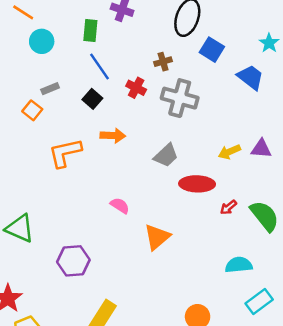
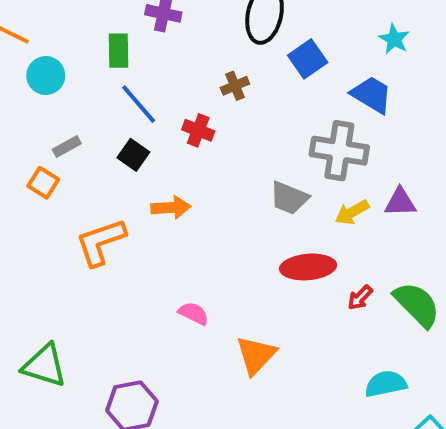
blue square: (212, 50) -> (308, 59), turned 30
gray cross: (180, 98) -> (339, 151), moved
gray trapezoid: (166, 155) -> (289, 198), moved, turned 72

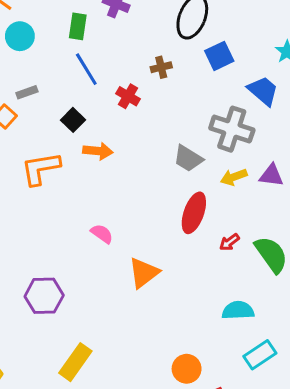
black square: (133, 155) -> (73, 120), moved
red ellipse: (308, 267) -> (194, 213), turned -75

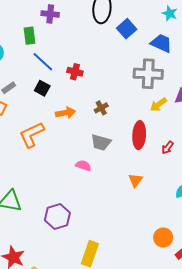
brown cross: (161, 67) -> (101, 108), moved
black square: (73, 120) -> (42, 88), moved
gray trapezoid: (188, 158) -> (101, 142), moved
orange triangle: (144, 273) -> (135, 180), moved, size x0.7

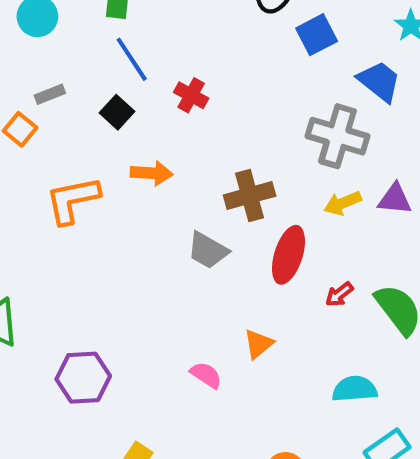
brown cross: (101, 108) -> (250, 196), moved, size x1.6
pink semicircle: (83, 166) -> (206, 375), moved

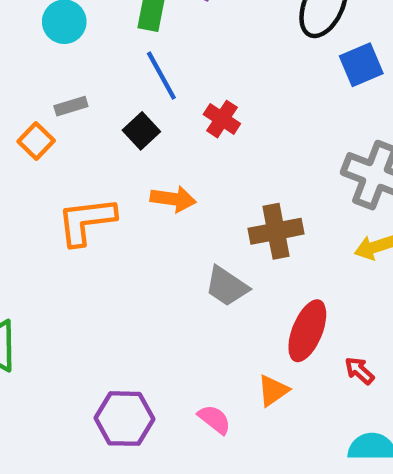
red ellipse: (288, 255) -> (307, 331), moved
red arrow: (339, 294) -> (359, 371), moved, turned 76
purple hexagon: (83, 378) -> (124, 419), moved

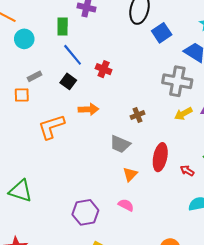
orange square: (36, 141) -> (22, 95), turned -35
brown cross: (276, 231) -> (138, 115), size x0.6
orange triangle: (273, 391) -> (130, 174), moved

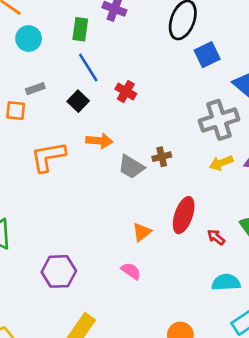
gray cross: (177, 81) -> (219, 120), turned -36
gray trapezoid: (120, 144) -> (131, 167), moved
purple hexagon: (85, 212) -> (59, 271), moved

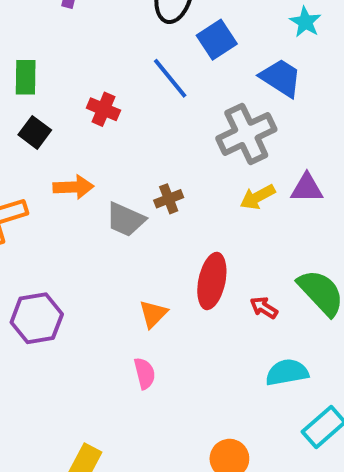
green rectangle: (80, 29) -> (26, 77), moved
blue line: (88, 67) -> (170, 78), moved
purple hexagon: (59, 271) -> (37, 318), moved
pink semicircle: (131, 271) -> (145, 373), turned 48

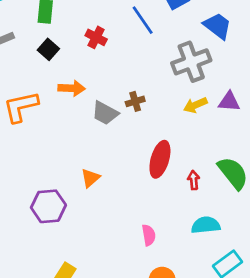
red arrow: (264, 308) -> (194, 180), turned 48
orange triangle: (153, 314) -> (90, 178), moved
purple hexagon: (37, 318) -> (48, 206), moved
pink semicircle: (145, 373) -> (149, 235), moved

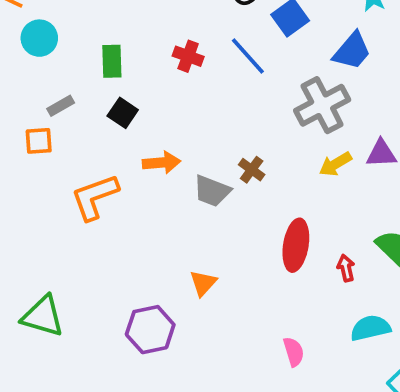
blue trapezoid: (218, 26) -> (352, 51), turned 100
red cross: (96, 37) -> (188, 56), moved
brown cross: (135, 101) -> (252, 170), turned -30

